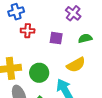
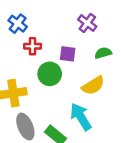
blue cross: (16, 12) -> (18, 24), turned -35
green circle: (39, 73) -> (50, 74), moved

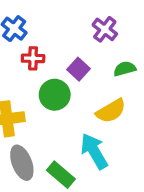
purple square: (68, 54) -> (78, 69), turned 35

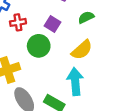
cyan arrow: (94, 151) -> (75, 82), turned 36

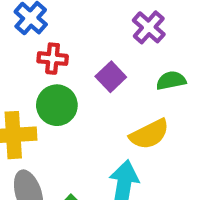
green circle: (39, 46) -> (57, 105), moved

